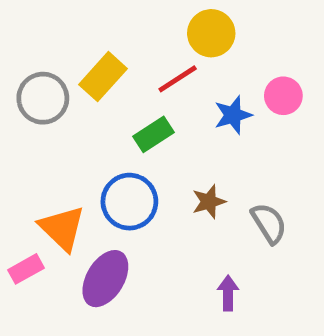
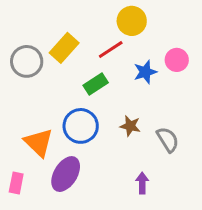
brown star: (209, 202) -> (130, 126), turned 30
pink rectangle: (26, 269) -> (16, 183), moved, turned -50

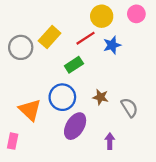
pink circle: (177, 60) -> (136, 14), moved
blue star: (145, 72) -> (112, 45), moved
purple ellipse: (66, 174) -> (75, 126), moved

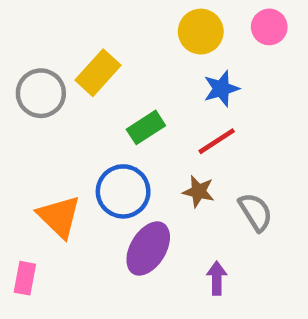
red line: (85, 38) -> (217, 141), moved

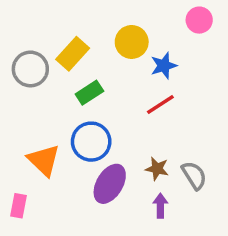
yellow circle: (201, 32) -> (132, 42), moved
green rectangle: (146, 127) -> (89, 93), moved
brown star: (198, 191) -> (157, 169), moved
gray semicircle: (256, 212) -> (194, 175), moved

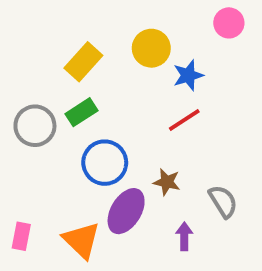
gray circle: (30, 69) -> (35, 126), moved
green rectangle: (89, 93) -> (81, 112), moved
orange triangle: (44, 160) -> (81, 240), moved
brown star: (157, 169) -> (167, 182), moved

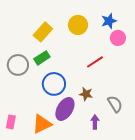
pink circle: (229, 23) -> (118, 38), moved
blue star: (188, 75) -> (109, 21), moved
orange triangle: (81, 240) -> (42, 124), turned 50

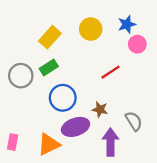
purple ellipse: (65, 109) -> (76, 127), turned 40
purple arrow: (95, 122) -> (110, 142), size x1.6

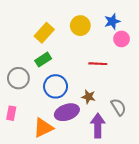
red line: (110, 72) -> (98, 64), turned 36
gray circle: (21, 76) -> (18, 78), moved
pink rectangle: (13, 142) -> (11, 113), moved

